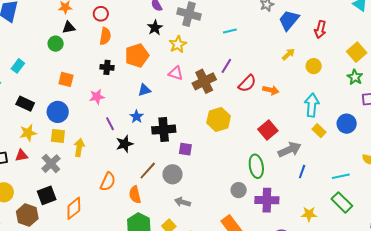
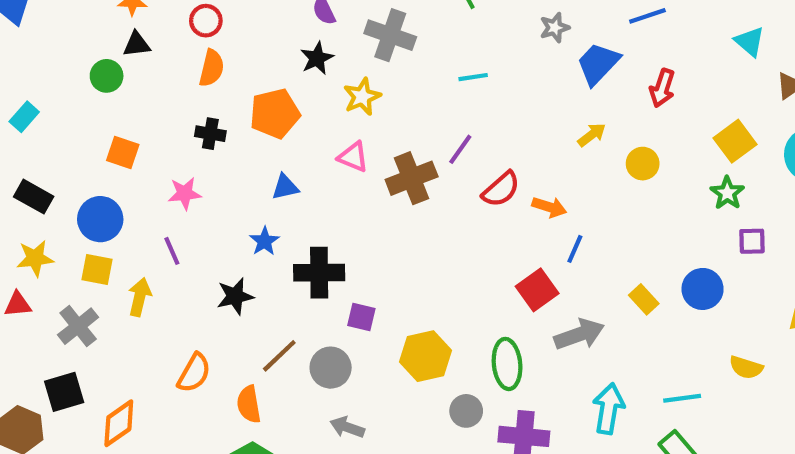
cyan arrow: (312, 105) -> (609, 409), moved
yellow hexagon: (219, 119) -> (426, 356), moved
purple line: (110, 124) -> (172, 251), moved
blue line: (302, 172) -> (575, 249), moved

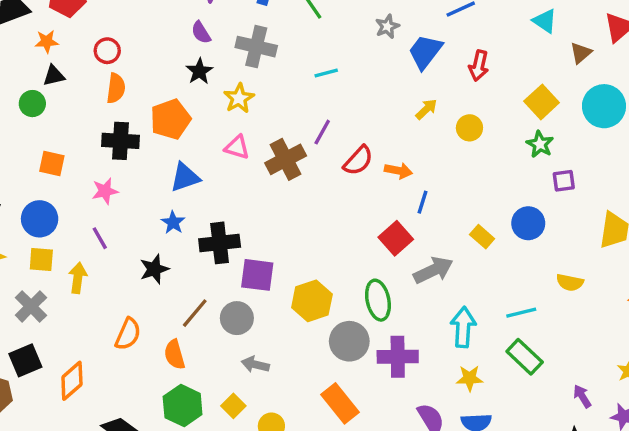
black cross: (210, 134) -> (120, 141), size x1.5
blue triangle: (285, 187) -> (185, 177), size x1.4
purple square: (361, 317) -> (257, 275), size x1.5
gray circle: (466, 411) -> (349, 341), size x1.5

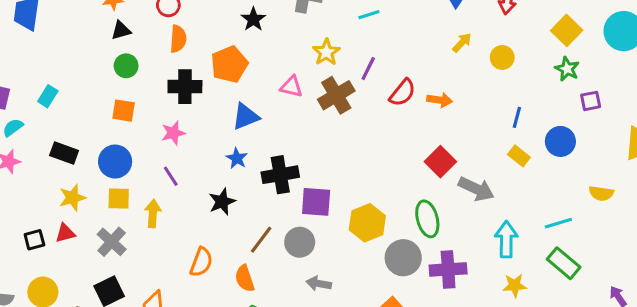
yellow star: (239, 98) -> (326, 52), moved
green circle: (32, 104) -> (126, 66), moved
blue line: (423, 202) -> (517, 117), moved
gray arrow: (433, 270) -> (476, 189), turned 54

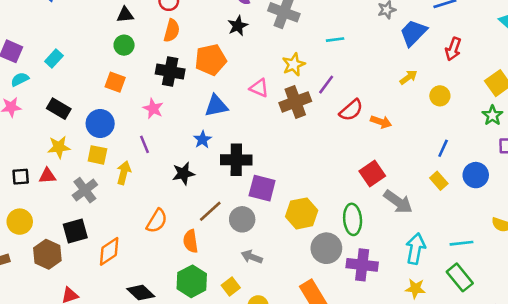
pink star: (173, 133) -> (153, 109), turned 30

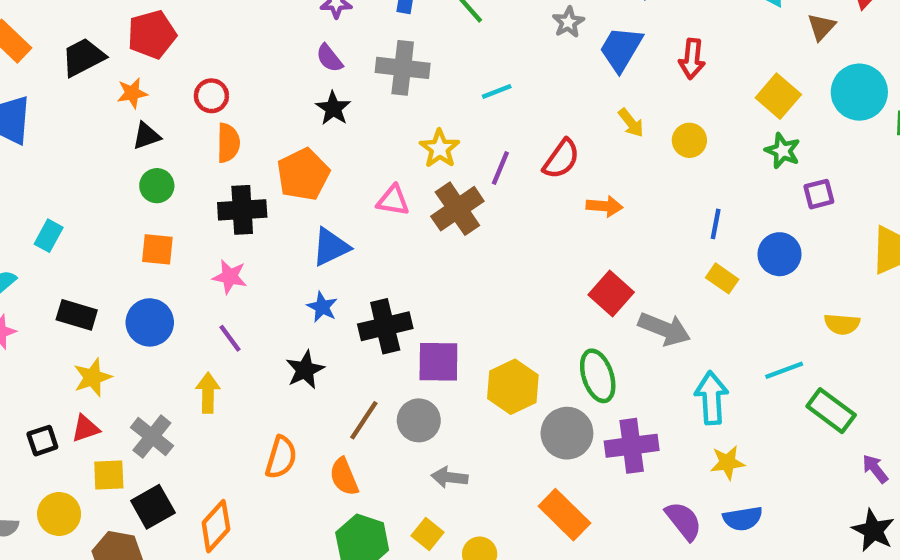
yellow arrow: (408, 77) -> (631, 123), turned 102
red semicircle: (351, 110) -> (561, 159), moved
yellow square: (97, 155) -> (109, 475), moved
green rectangle: (460, 277) -> (831, 411), moved

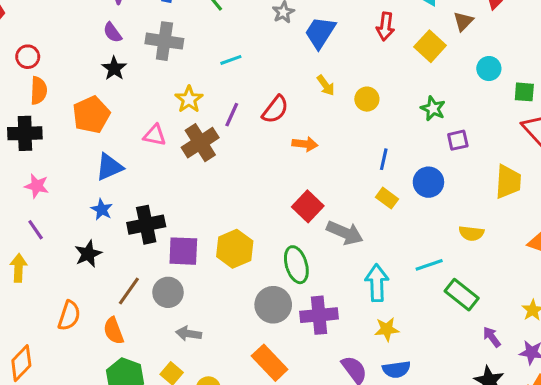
red arrow: (692, 59) -> (385, 26), moved
cyan circle: (859, 92) -> (489, 69), size x0.6
yellow square: (778, 96) -> (430, 46), moved
black cross: (242, 210) -> (25, 133), moved
yellow hexagon: (513, 387) -> (235, 249), moved

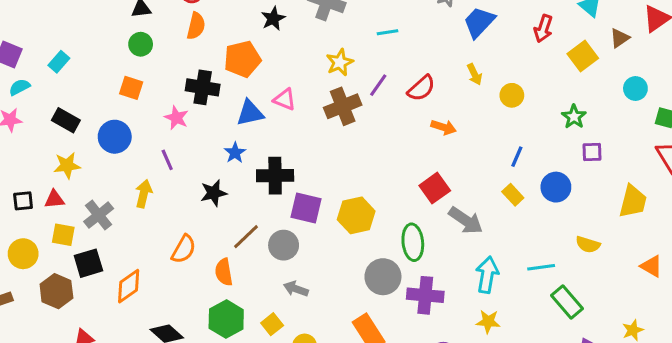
black cross: (25, 133) -> (203, 87), moved
pink triangle: (155, 135) -> (285, 99), moved

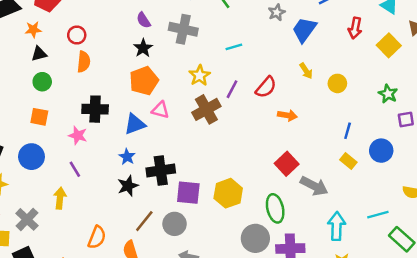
orange pentagon: (242, 59) -> (144, 81), moved
black star: (214, 193) -> (128, 186), moved

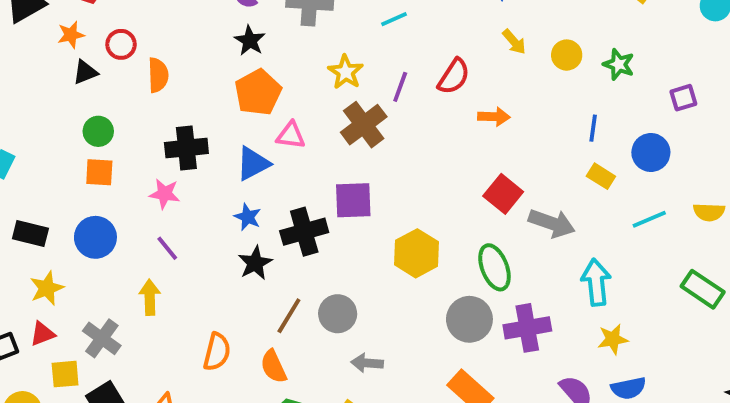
red circle: (77, 35) -> (121, 44), moved
green circle: (42, 82) -> (98, 131), moved
green star: (388, 94) -> (619, 64), moved
purple square: (188, 193) -> (353, 200), moved
cyan line: (378, 215) -> (649, 219), moved

